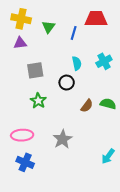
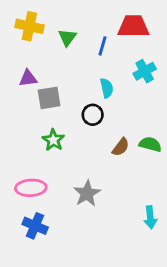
purple triangle: (20, 43) -> (28, 78), moved
cyan cross: (104, 61) -> (145, 71), moved
cyan arrow: (108, 156) -> (150, 217), turned -42

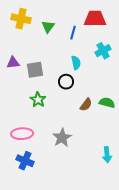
purple triangle: (28, 78) -> (13, 63), moved

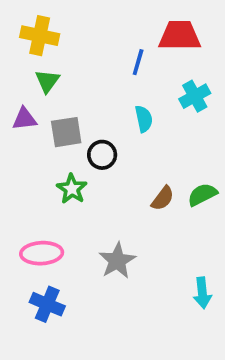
green triangle: (48, 27) -> (47, 81), moved
black circle: (66, 82) -> (102, 155), moved
green semicircle: (107, 103) -> (202, 195), turned -42

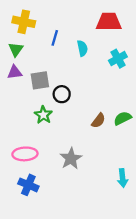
blue line: (138, 62) -> (55, 38), moved
green triangle: (47, 81) -> (16, 49), moved
cyan semicircle: (144, 119) -> (82, 48), moved

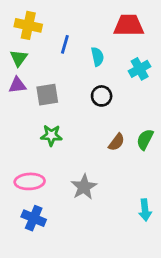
black circle: (62, 94) -> (102, 96), moved
green star: (43, 115) -> (51, 135), turned -30
green semicircle: (123, 118) -> (145, 139), turned -36

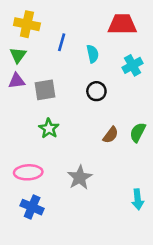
green star: (51, 135) -> (49, 129), turned 30

